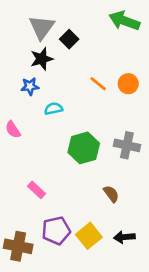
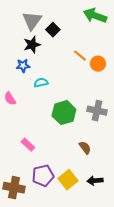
orange line: (98, 84) -> (80, 56), moved

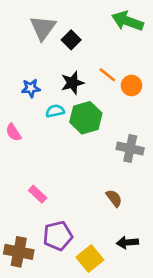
black star: (32, 45) -> (72, 83), moved
green hexagon: (64, 113) -> (86, 118), moved
yellow square: (68, 180) -> (90, 259), moved

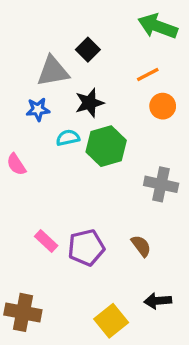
gray triangle: (43, 28) -> (53, 71), moved, turned 44
orange line: (107, 75) -> (148, 75), moved, turned -66
purple pentagon: (58, 236) -> (86, 248), moved

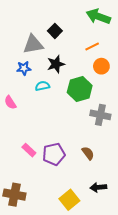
green hexagon: (106, 146) -> (80, 89), moved

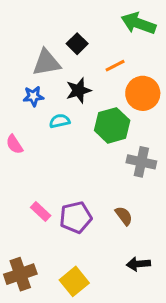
orange line: (92, 47) -> (115, 66), moved
orange circle: (101, 66) -> (143, 93), size x1.5
brown cross: (14, 195) -> (20, 274), turned -30
yellow square: (69, 200) -> (74, 281), moved

